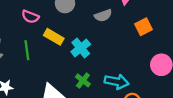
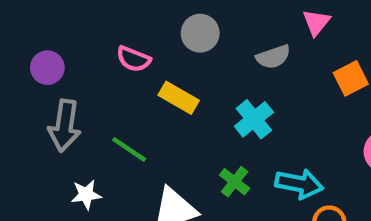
cyan cross: (81, 48) -> (254, 119), moved
green line: (27, 50) -> (129, 149), moved, turned -48

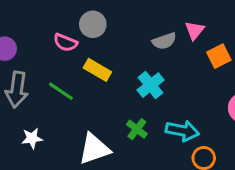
pink triangle: (316, 22) -> (195, 30), moved
gray circle: (200, 33) -> (93, 24), moved
green line: (129, 149) -> (61, 91), moved

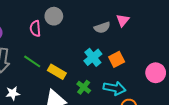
pink semicircle: (65, 43) -> (35, 29), turned 63
orange square: (219, 56) -> (117, 59), moved
yellow rectangle: (97, 70) -> (57, 72), moved

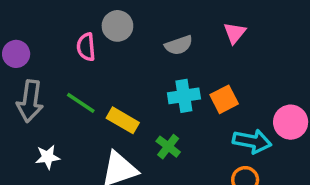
gray semicircle: (102, 27) -> (179, 45), moved
cyan cross: (93, 57) -> (184, 96), turned 30
cyan arrow: (115, 88) -> (252, 141), moved

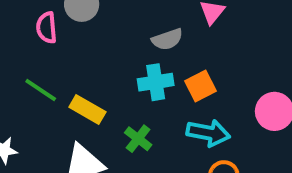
gray semicircle: (179, 45) -> (167, 39), moved
cyan arrow: (252, 141) -> (208, 133), moved

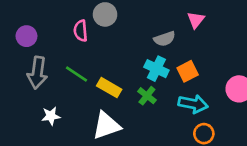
cyan cross: (156, 82) -> (156, 69), turned 35
green cross: (138, 139) -> (147, 96), moved

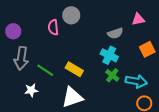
pink triangle: (196, 20) -> (138, 19), turned 40
orange square: (188, 71) -> (147, 49), moved
green line: (77, 74) -> (45, 70), moved
green cross: (147, 96) -> (112, 75), moved

